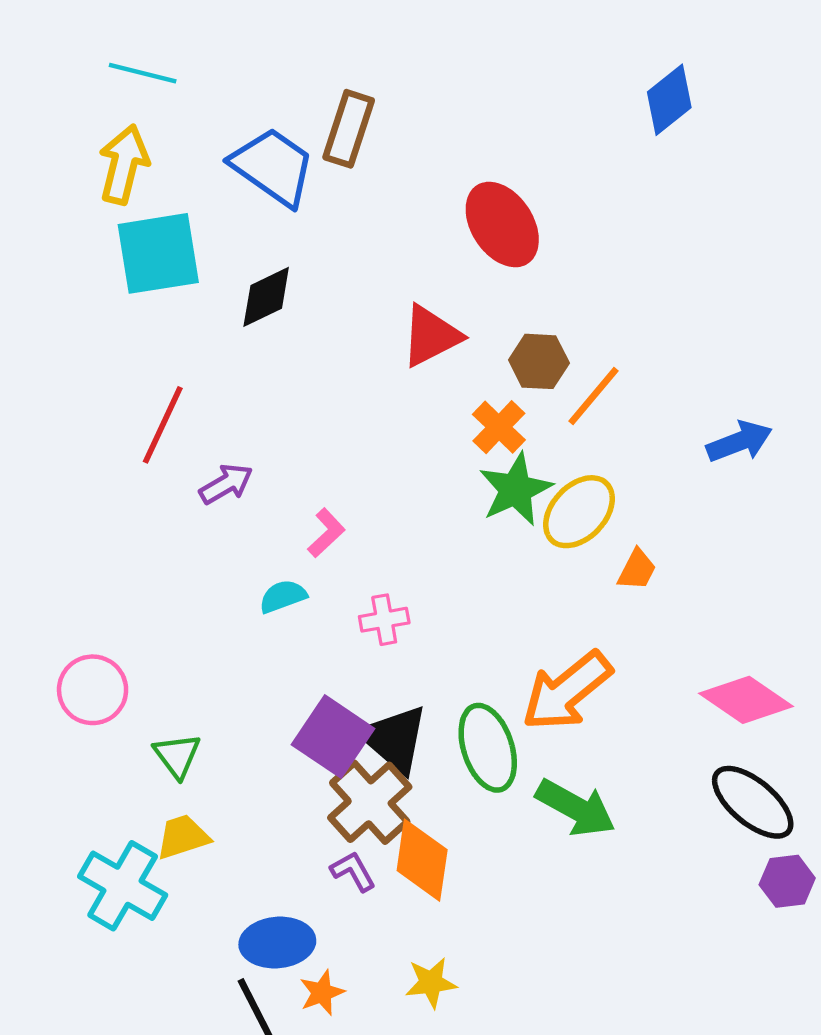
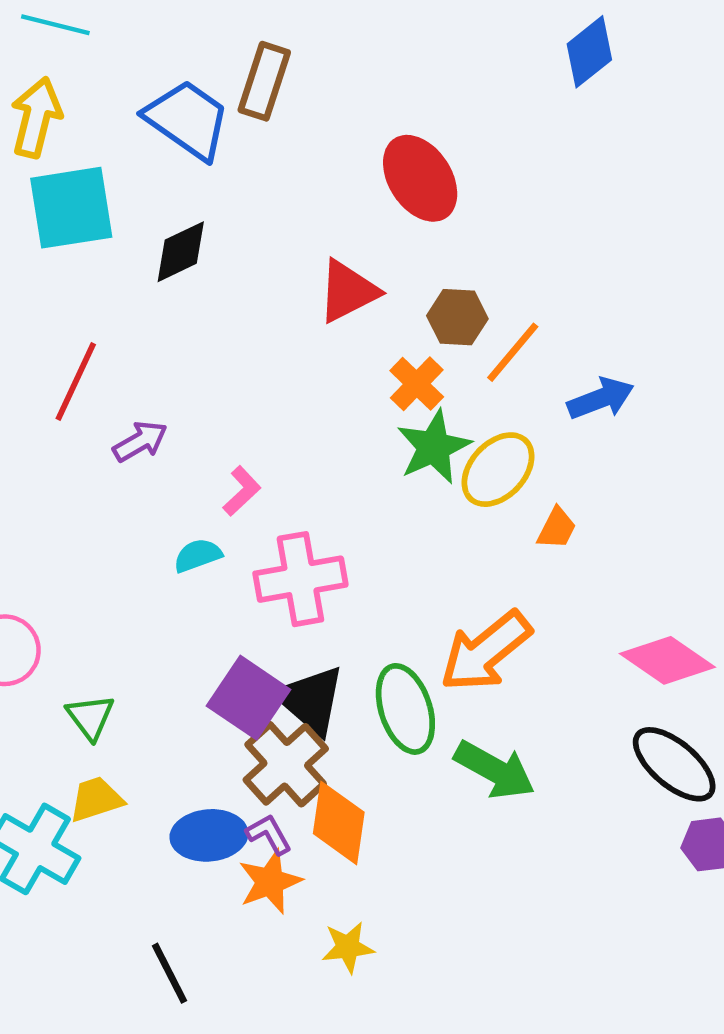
blue arrow: (739, 442) -> (601, 398), moved
pink cross: (384, 620) -> (300, 579), size x1.8
blue ellipse: (277, 943) -> (209, 835), moved
orange star: (322, 993) -> (270, 882), moved, size x1.4

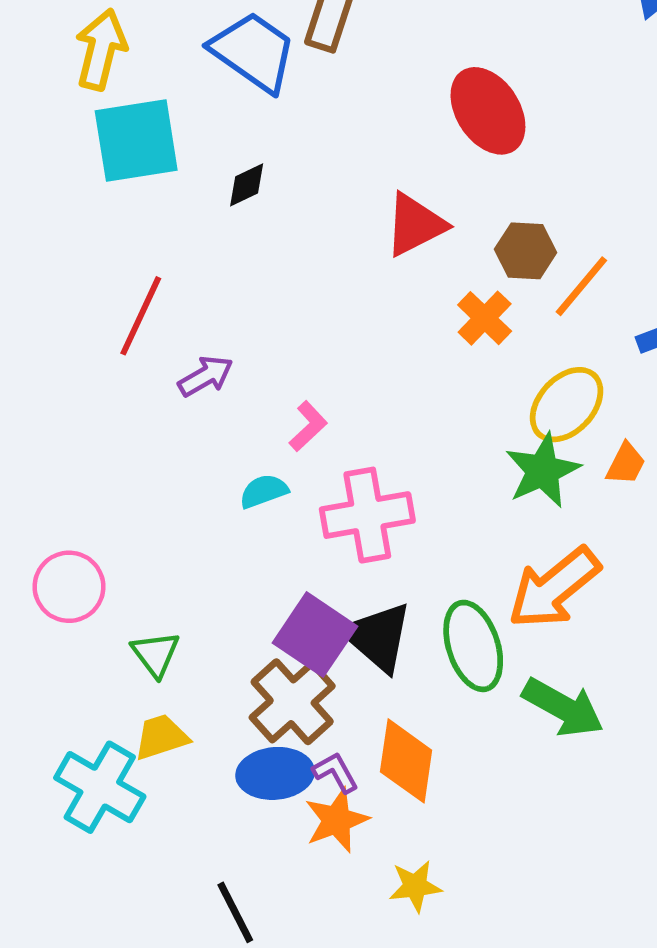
black diamond: (181, 252) -> (247, 185), size x0.7
green star: (434, 447) -> (543, 471), moved
brown cross: (286, 764) -> (292, 702), moved

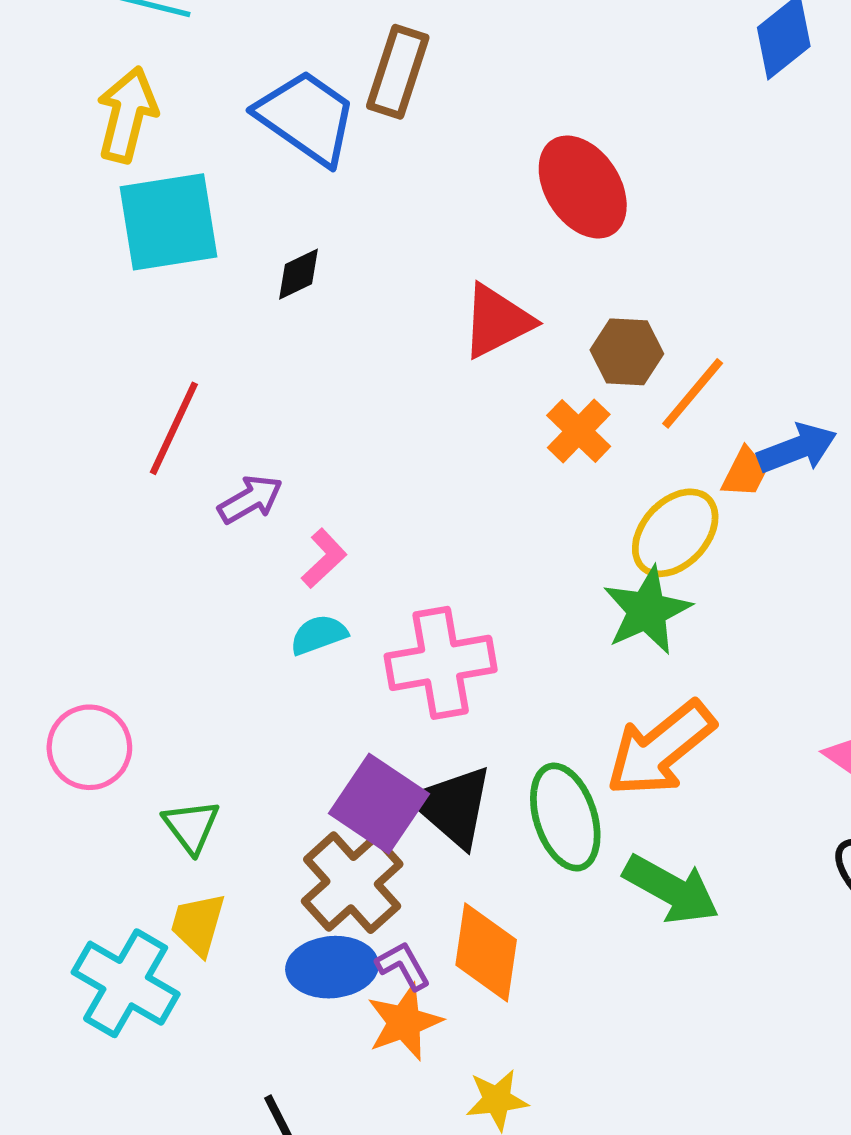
pink L-shape: (308, 426) -> (324, 558), moved
orange trapezoid: (626, 464) -> (745, 473), moved
yellow trapezoid: (161, 737) -> (198, 924), turned -56

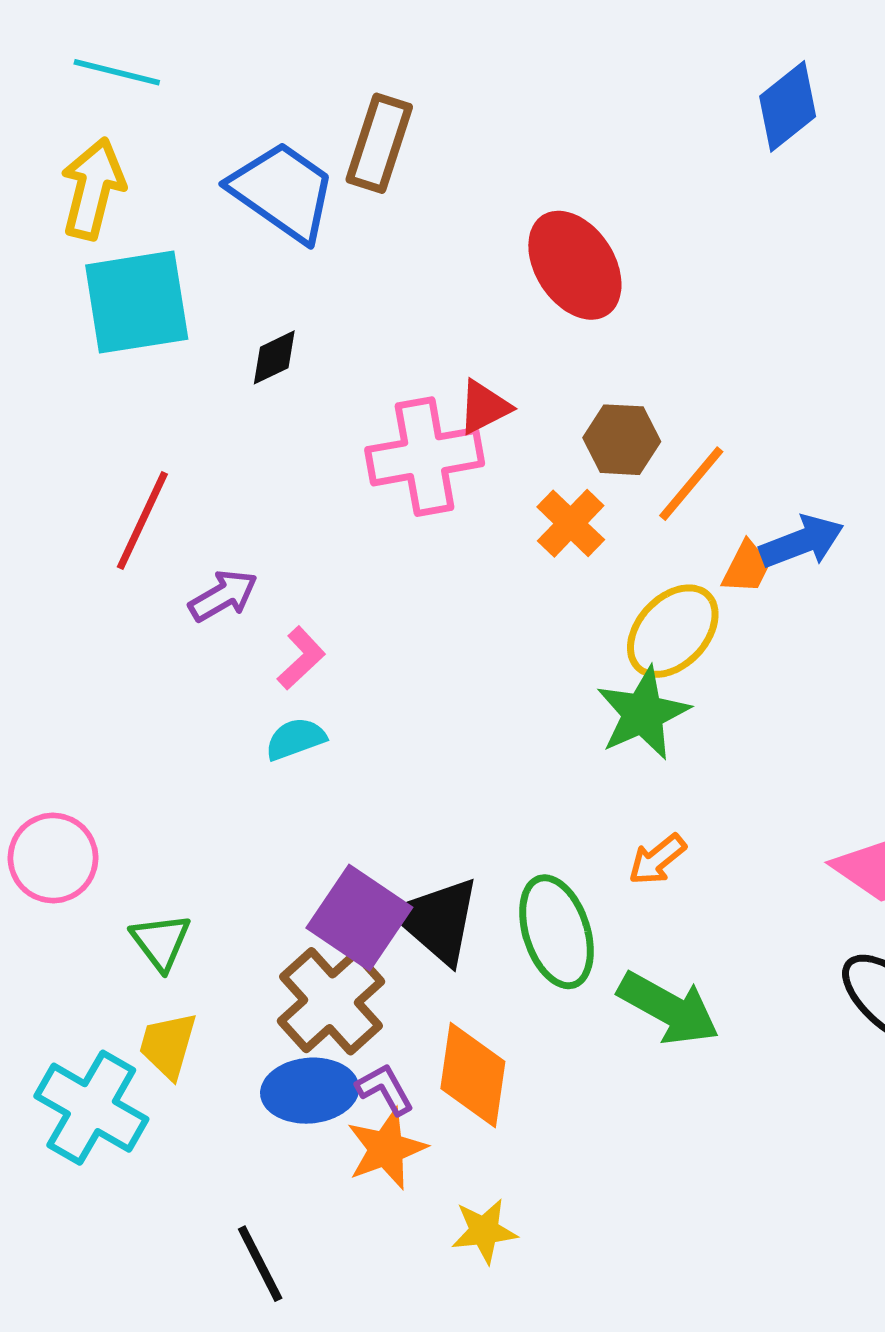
red triangle: (497, 321) -> (484, 407), size x0.7
pink cross: (441, 663) -> (425, 457), moved
orange arrow: (660, 749) -> (657, 859), size x0.5

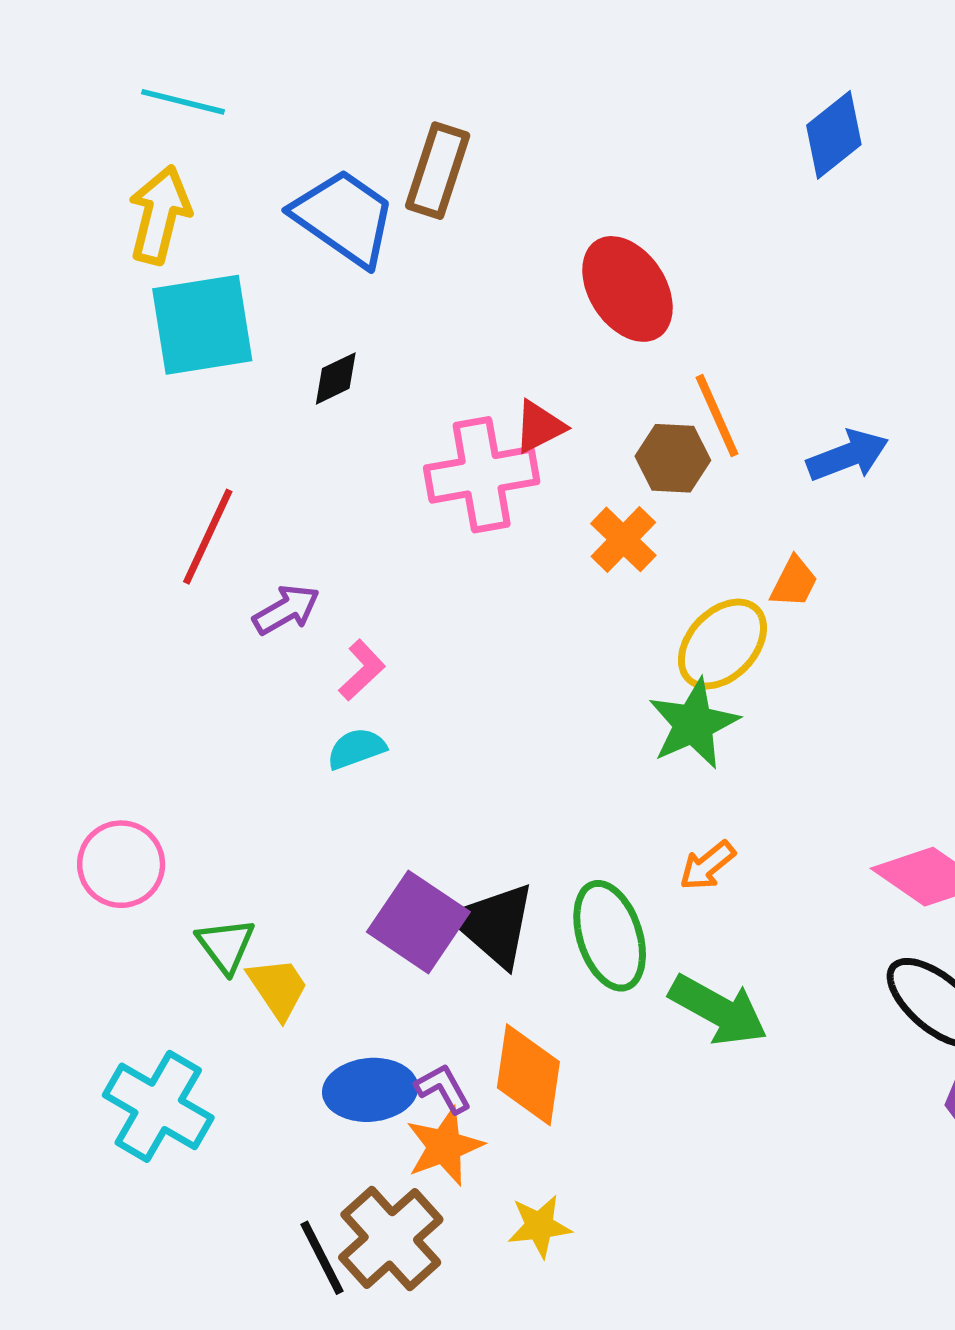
orange line: (691, 484) -> (717, 416), moved, turned -64
blue arrow: (802, 542) -> (848, 455), moved
brown cross: (331, 1001) -> (391, 1238), moved
yellow trapezoid: (168, 1045) -> (278, 988), moved, turned 130

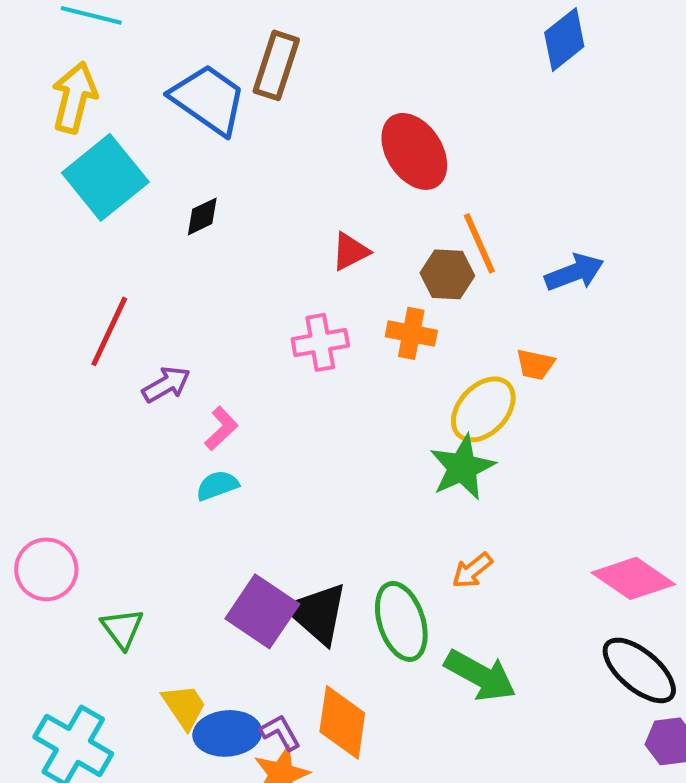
cyan square: (202, 325) -> (105, 177), turned -30
pink cross: (482, 475) -> (320, 342), moved, size x0.7
orange cross: (623, 539) -> (411, 333), turned -33
orange trapezoid: (794, 582) -> (535, 364), turned 75
yellow trapezoid: (278, 988) -> (184, 706), moved

